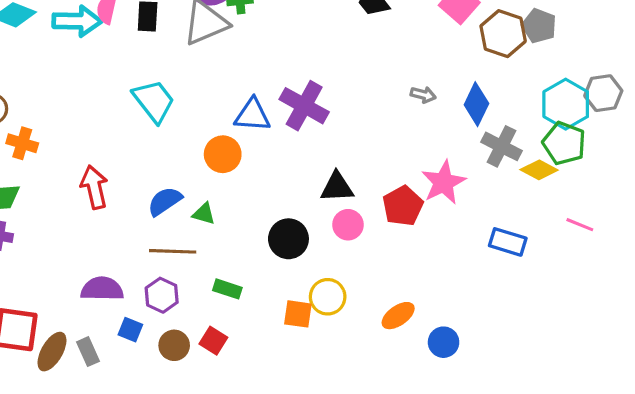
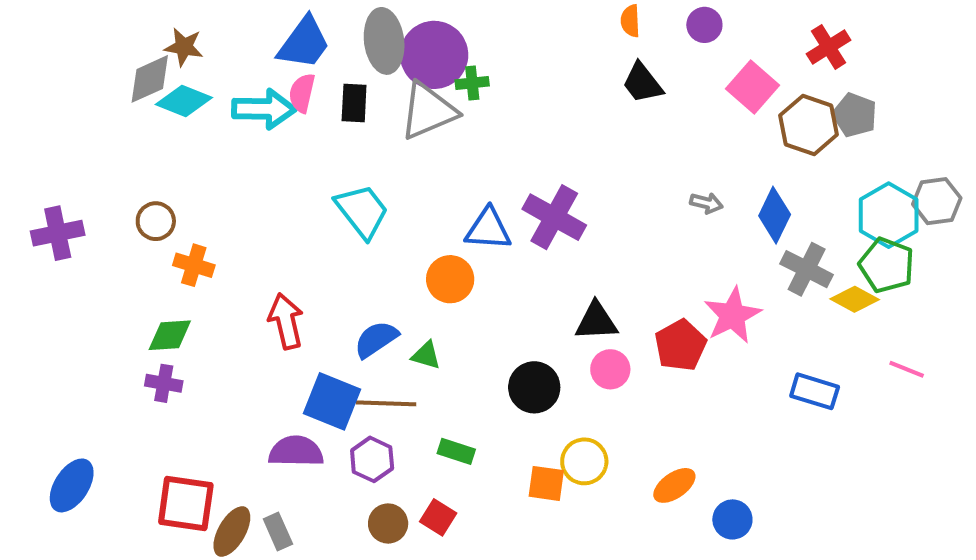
blue square: (130, 330) -> (332, 401), moved, size x1.8

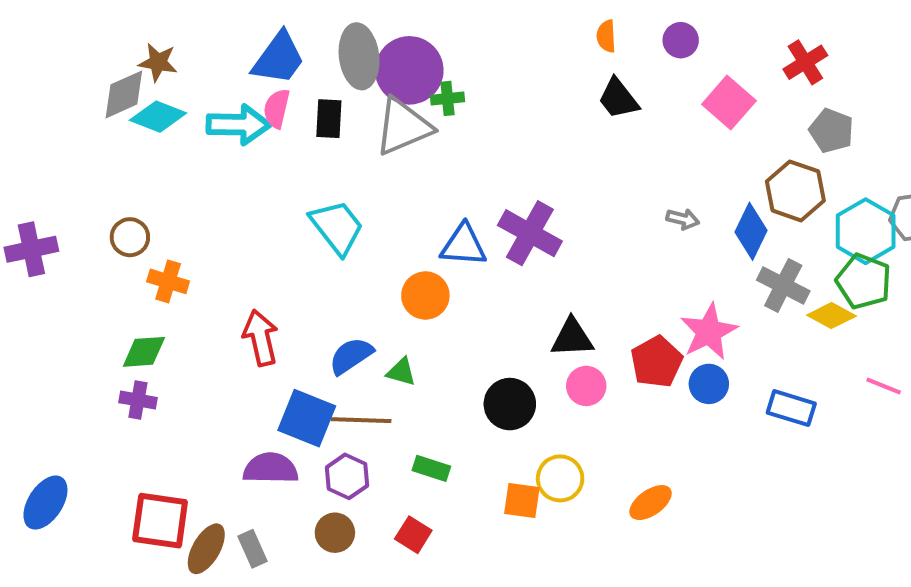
brown hexagon: (809, 125) -> (795, 191), moved
blue circle: (732, 519) -> (709, 384), moved
brown circle: (388, 523) -> (335, 533), moved

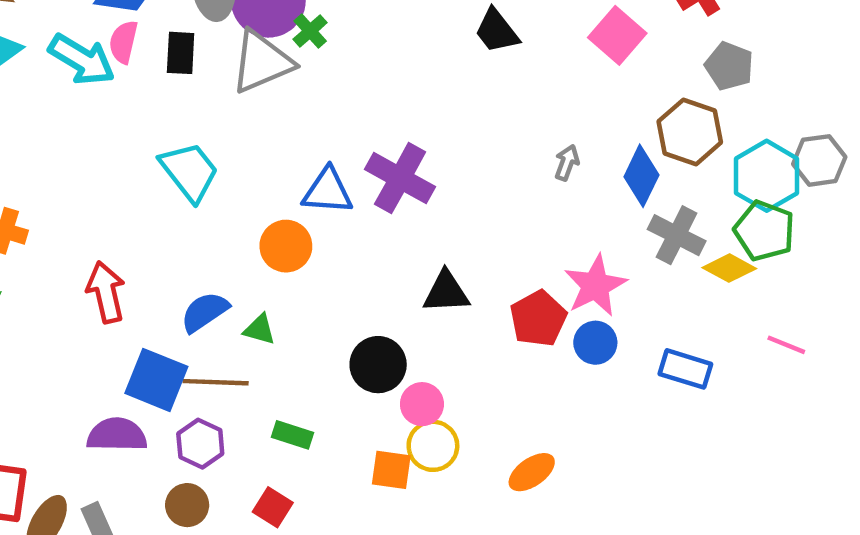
green cross: (447, 98) -> (310, 31), turned -36
cyan arrow: (238, 125) -> (82, 60), turned 30
gray arrow: (683, 219) -> (567, 163), turned -84
pink circle: (586, 386) -> (422, 404), moved

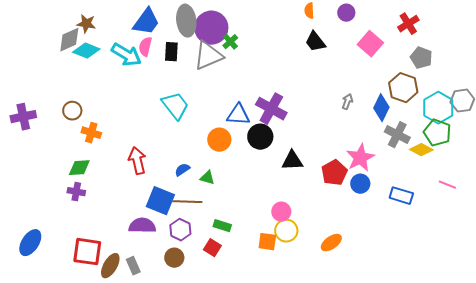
blue semicircle: (205, 312) -> (182, 170), size x0.7
black circle: (378, 365) -> (260, 137), moved
red square: (273, 507) -> (212, 248), moved

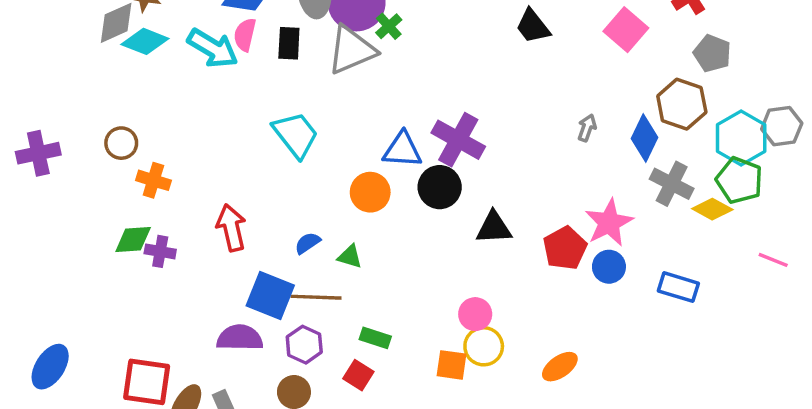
pink line: (447, 185) -> (773, 260), moved
purple cross: (76, 192) -> (160, 251), moved

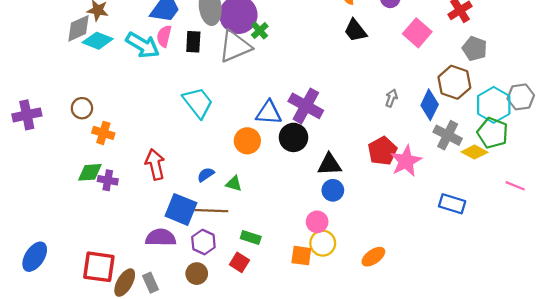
red pentagon: (565, 248) -> (382, 151), moved
blue circle: (609, 267) -> (333, 190), moved

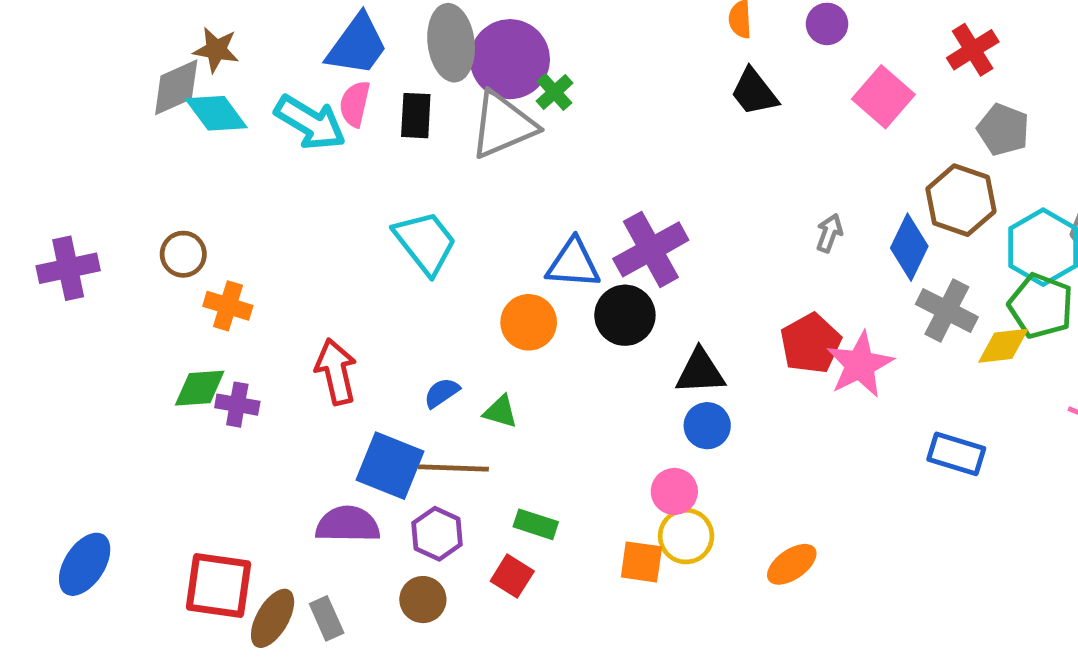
cyan diamond: (98, 41) -> (216, 113), turned 32
purple cross: (306, 106) -> (651, 249), turned 32
yellow diamond: (475, 152) -> (1003, 346), turned -35

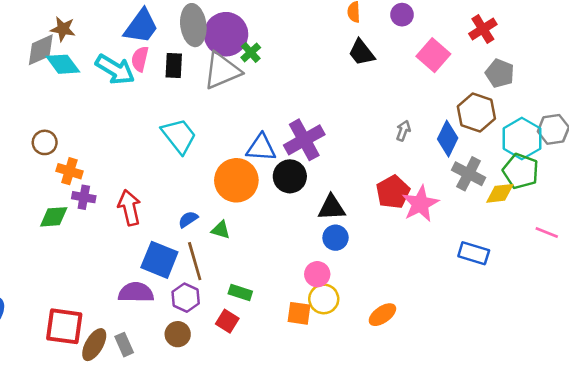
orange circle: (529, 322) -> (236, 180), size x1.4
purple cross: (237, 405) -> (84, 197), moved
brown line: (453, 468) -> (195, 261), turned 72

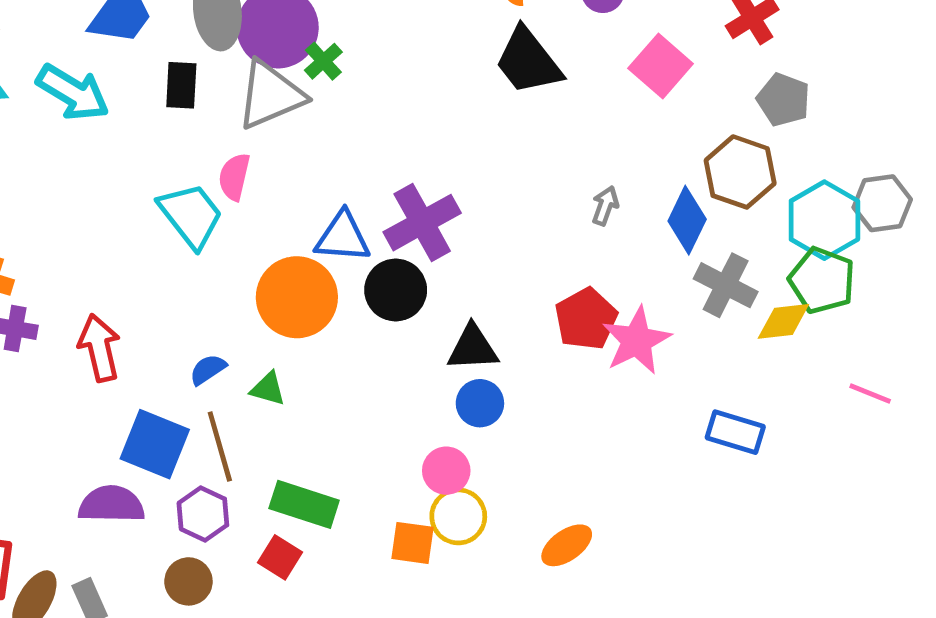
black trapezoid: (362, 52) -> (528, 61), size x1.4
pink semicircle: (140, 59) -> (234, 177), moved
green rectangle: (240, 292) -> (304, 504), size x1.5

